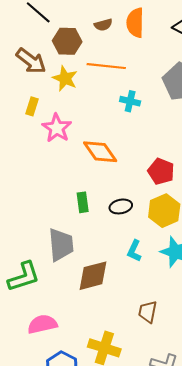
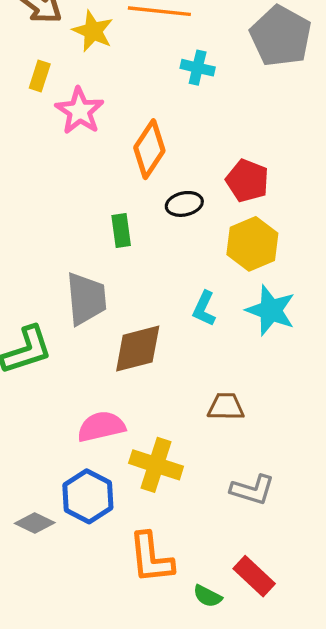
orange diamond: (100, 152) -> (149, 149), turned 68
black ellipse: (121, 206) -> (184, 204), moved
brown trapezoid: (148, 312) -> (226, 407), turned 80
pink semicircle: (42, 324) -> (101, 427), moved

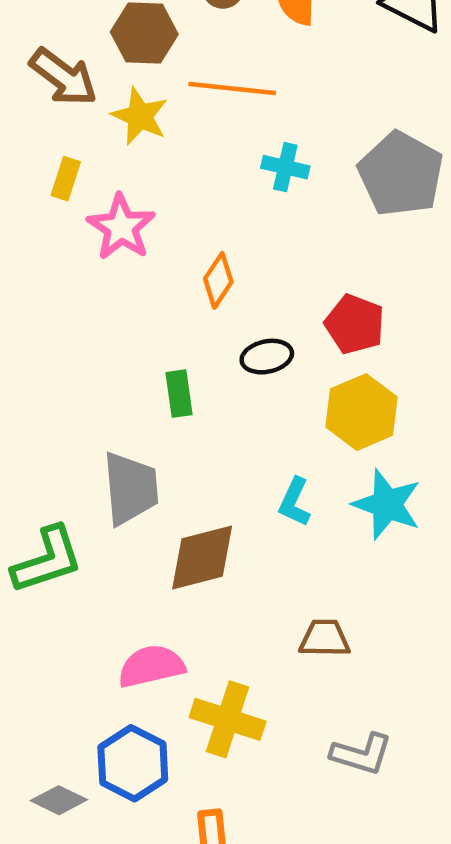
gray pentagon: (281, 36) -> (401, 174), moved
orange diamond: (149, 149) -> (218, 280), size x0.7

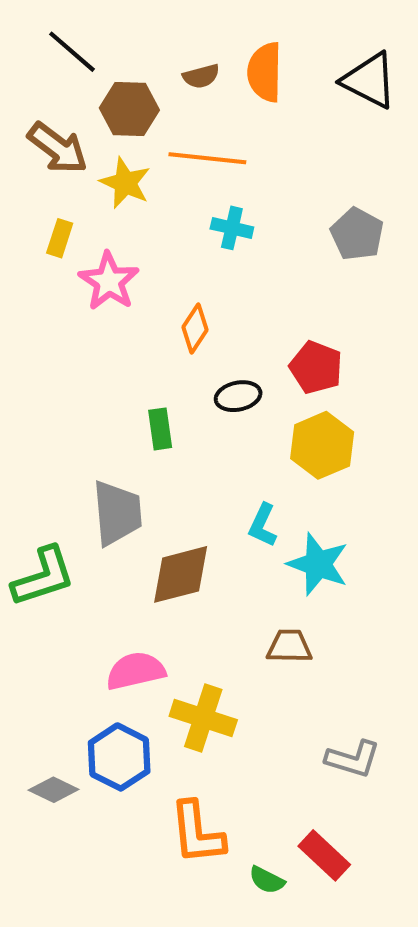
cyan cross: (285, 167) -> (232, 228), moved
gray pentagon: (401, 174) -> (357, 234), size x0.7
cyan star: (387, 504) -> (318, 564), moved
gray L-shape: (362, 754) -> (353, 759), moved

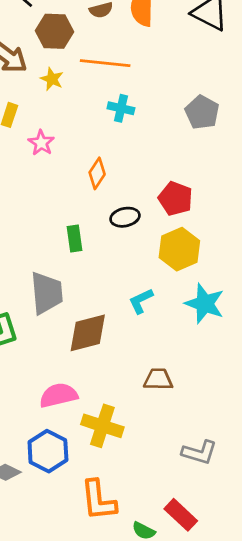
yellow star: (125, 183) -> (52, 79), size x0.7
pink star: (109, 281) -> (41, 143), size x0.7
cyan L-shape: (263, 525) -> (141, 301), turned 40
cyan star: (318, 564) -> (205, 304), moved

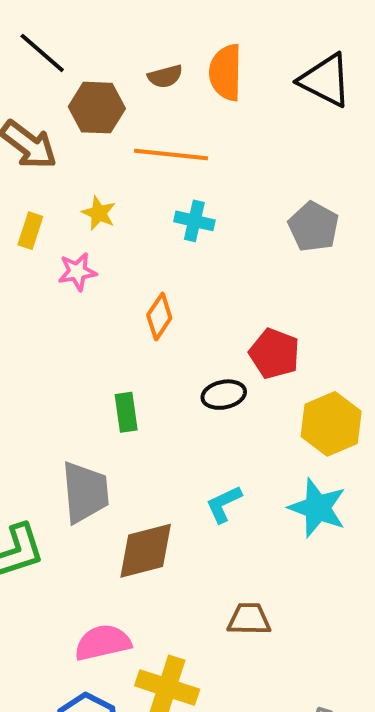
yellow star: (52, 79) -> (99, 213), moved
pink star: (41, 143) -> (77, 272), turned 30
black ellipse: (125, 217) -> (224, 395), moved
yellow hexagon: (179, 249) -> (331, 424), moved

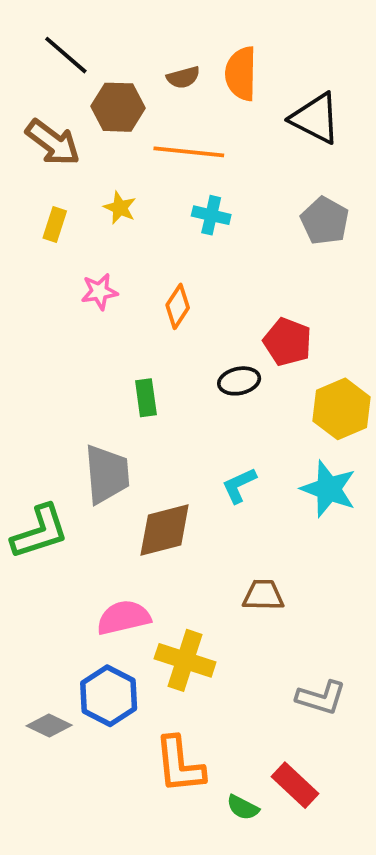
black triangle: (325, 80) -> (315, 118), moved
pink star: (77, 272) -> (99, 292), moved

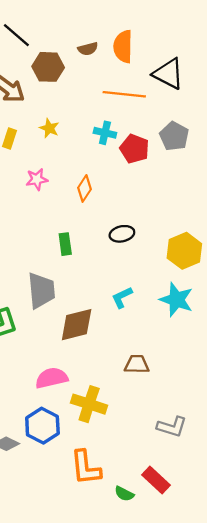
orange line: (189, 152) -> (124, 94), moved
red pentagon: (288, 342) -> (134, 149), moved

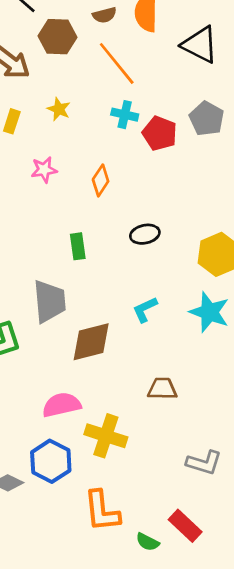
orange line: (124, 94) -> (117, 63), moved, turned 45

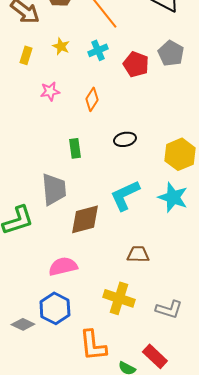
cyan cross: (125, 115) -> (98, 50), moved, turned -36
cyan L-shape: (145, 309) -> (125, 195), size x1.6
yellow cross: (106, 436) -> (119, 298), moved

